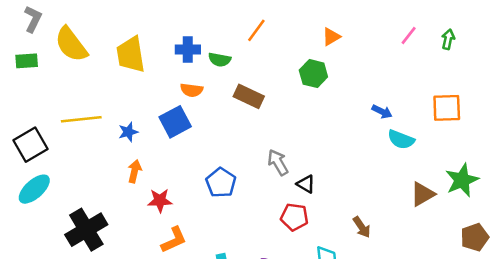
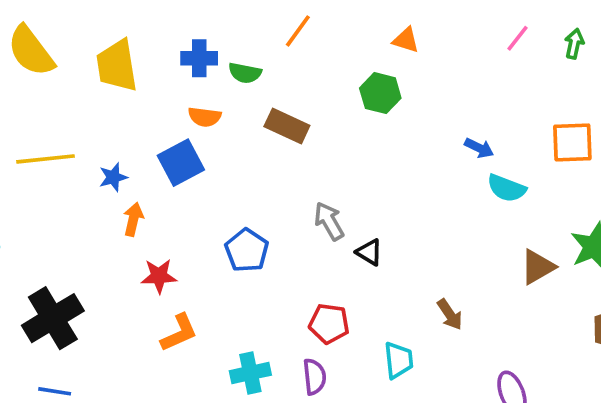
orange triangle: (331, 37) -> (406, 40), turned 48
orange arrow: (135, 171) -> (133, 219), moved
red pentagon: (294, 217) -> (329, 324), moved

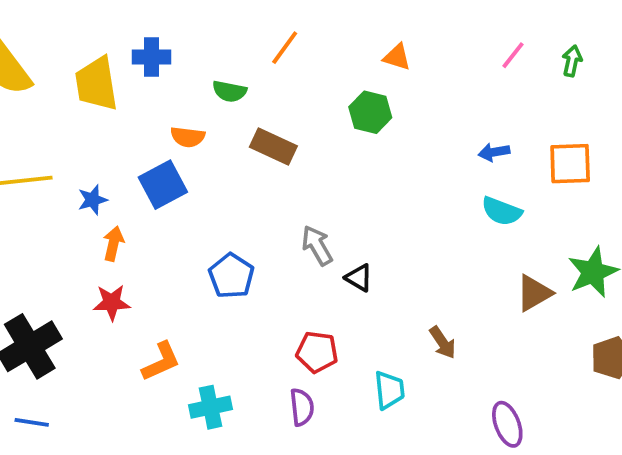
blue cross: (199, 58) -> (152, 57), moved
blue arrow: (479, 148) -> (494, 152), moved, turned 144
red star: (159, 276) -> (112, 303), moved
cyan cross: (250, 373) -> (210, 407), moved

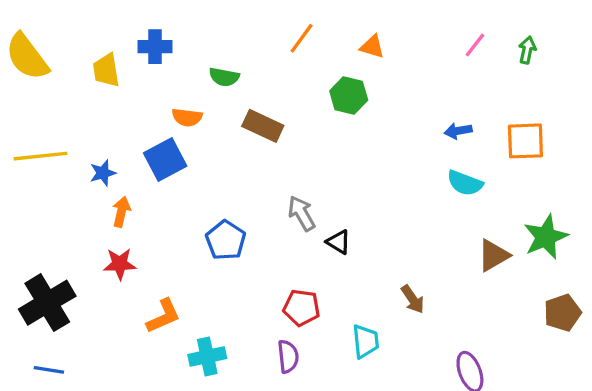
orange line: (285, 48) -> (302, 38), moved
yellow trapezoid: (96, 84) -> (106, 70), size x0.7

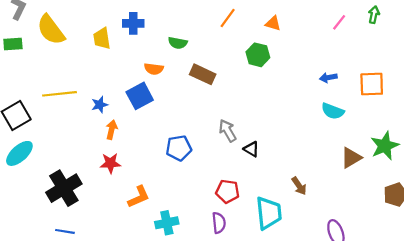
green arrow: (527, 50) -> (374, 15), moved
blue pentagon: (226, 240) -> (179, 148), turned 30
cyan trapezoid: (366, 341) -> (269, 213), size x1.5

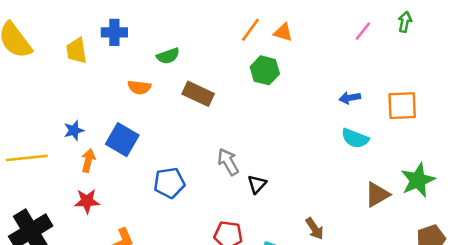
orange line: (228, 18) -> (250, 30), moved
green semicircle: (178, 43) -> (168, 56), turned -30
yellow line: (60, 94) -> (27, 158), moved
blue square: (140, 96) -> (122, 140), moved, turned -32
black triangle: (251, 149) -> (257, 184), turned 42

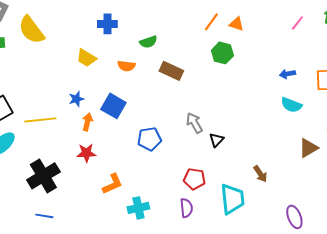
yellow trapezoid: (76, 51) -> (86, 58), moved, turned -50

